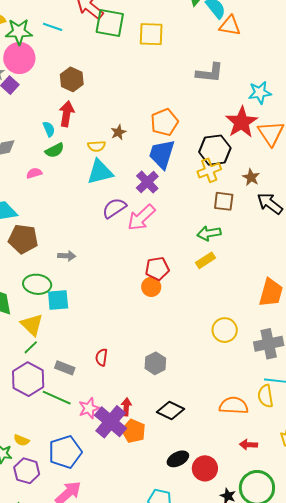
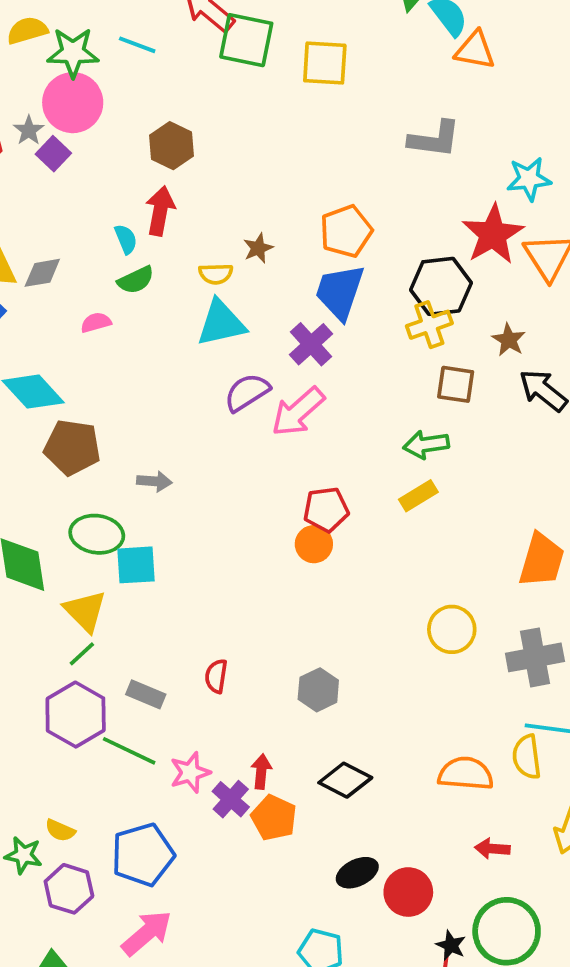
purple cross: (111, 422) -> (231, 799), size x0.6

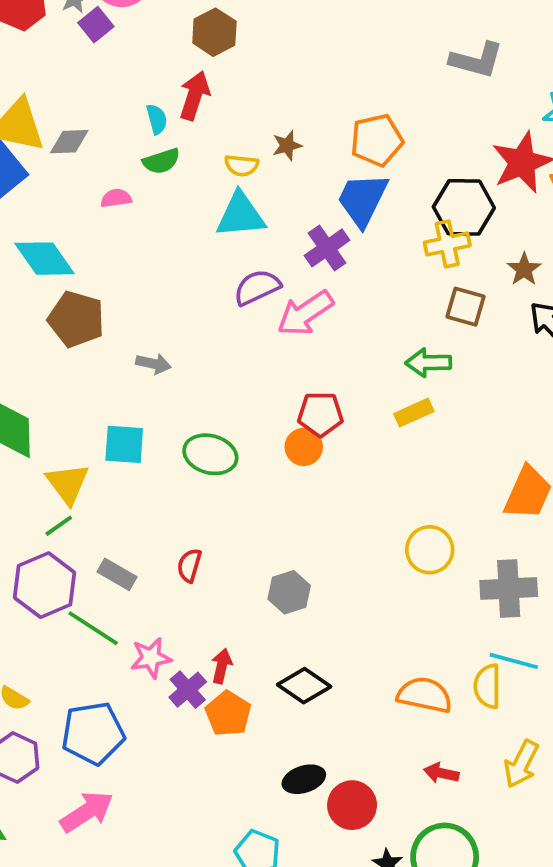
green ellipse: (97, 534) -> (210, 454), moved

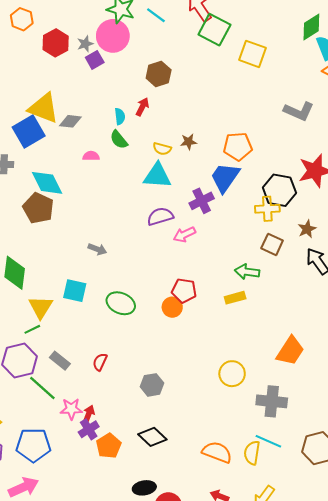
red arrow: (195, 96) -> (142, 107), size x0.7
green semicircle: (161, 161) -> (119, 140), turned 60
pink arrow: (305, 313) -> (184, 235), size x0.7
brown pentagon: (76, 319) -> (38, 208), moved
red arrow: (222, 666) -> (89, 414), moved

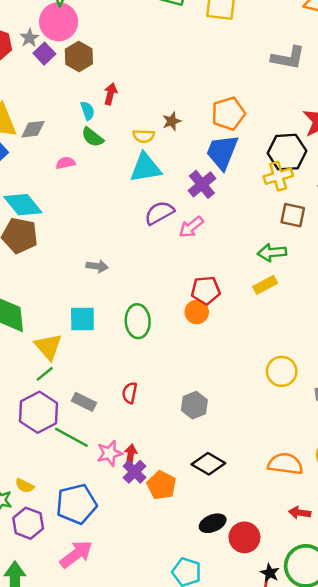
brown hexagon: (159, 74) -> (79, 57), moved
green ellipse: (121, 303) -> (138, 321), turned 76

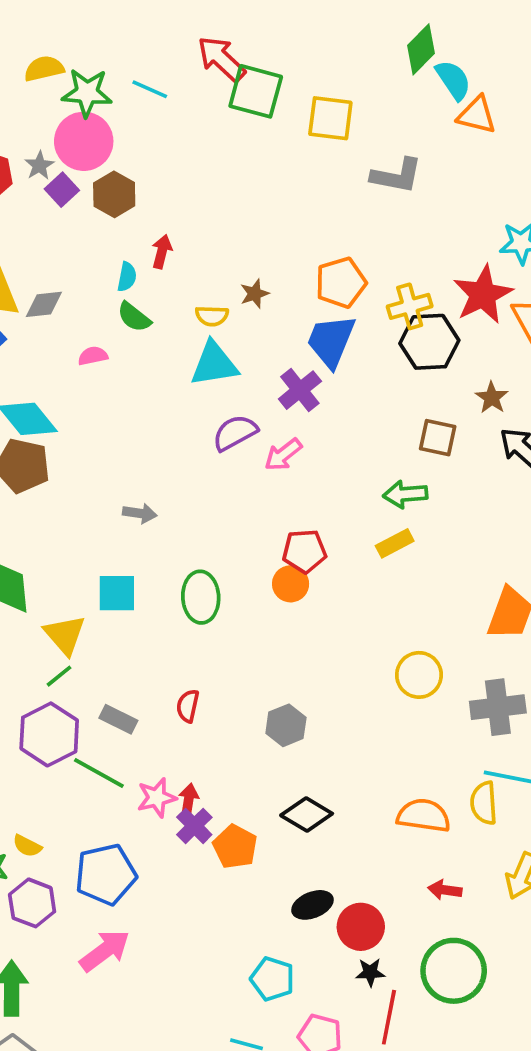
gray L-shape: (288, 58) -> (397, 176), moved
cyan semicircle: (88, 111) -> (127, 277), turned 30
yellow cross: (278, 176) -> (410, 306), moved
black star: (270, 573) -> (370, 972), moved, turned -30

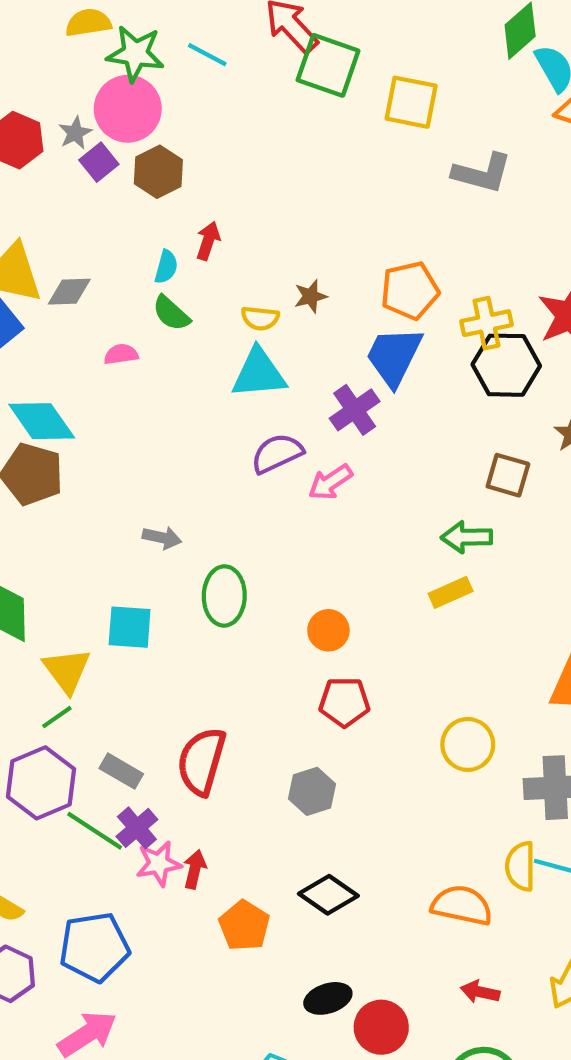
red pentagon: (304, 551) -> (344, 702), moved
green ellipse: (201, 597) -> (224, 596), moved
red semicircle: (188, 706) -> (201, 761), size x1.8
yellow semicircle: (484, 803) -> (520, 866), moved
purple cross: (194, 826) -> (137, 828), moved

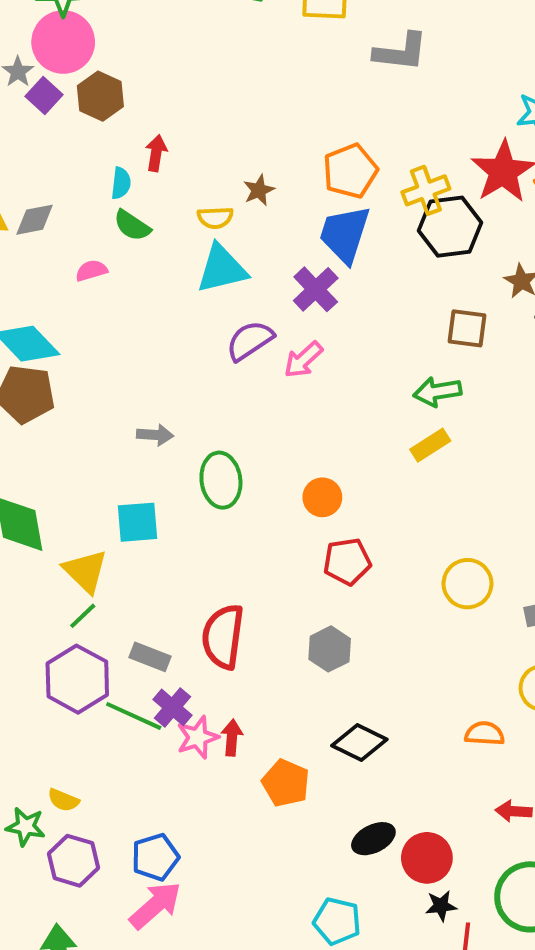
orange semicircle: (462, 905) -> (485, 734), size x0.7
blue pentagon: (94, 947) -> (155, 857), moved, size x0.7

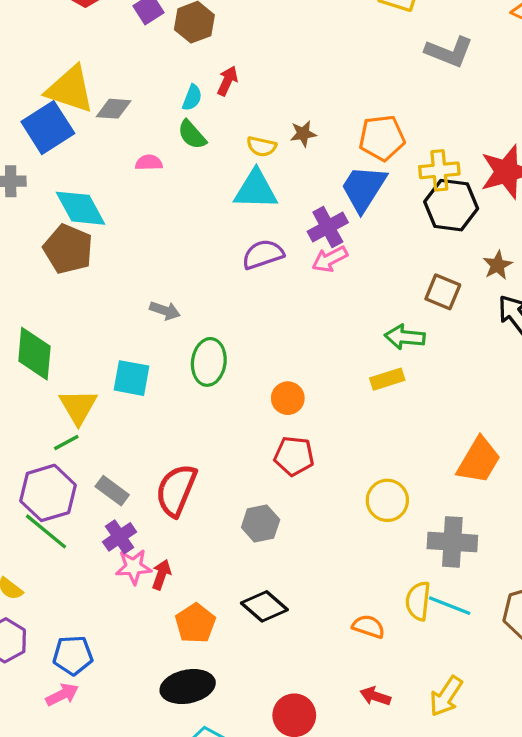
pink arrow: (303, 360) -> (330, 259), moved
green line: (134, 716) -> (46, 531), moved
black ellipse: (373, 839) -> (188, 687), moved, size x1.4
pink arrow: (155, 905) -> (62, 695), size x0.7

